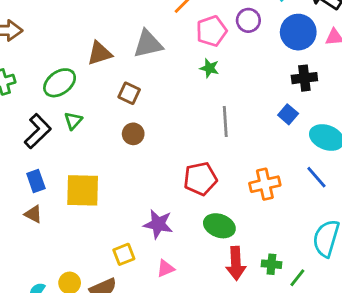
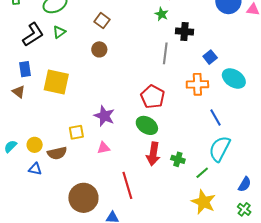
black cross: (304, 78) -> (185, 31), moved
blue line: (316, 177) -> (215, 117), moved
red pentagon: (200, 179) -> (153, 97), moved, turned 30
orange cross: (265, 184) -> (197, 84), moved
green line: (297, 278) -> (202, 173), moved

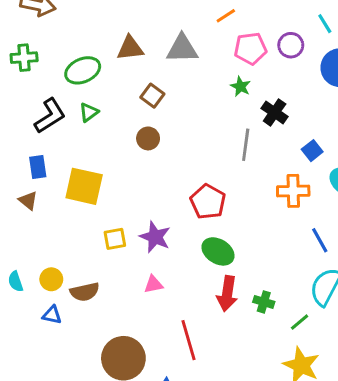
black cross: (185, 31) -> (275, 112), turned 30
red pentagon: (153, 97) -> (208, 202), moved
yellow square: (76, 132) -> (115, 239), moved
cyan semicircle: (10, 146) -> (16, 281), turned -64

